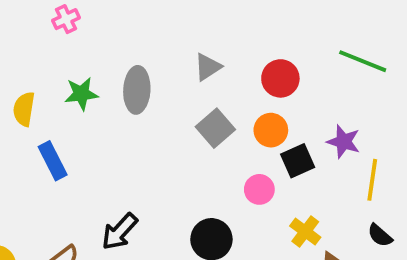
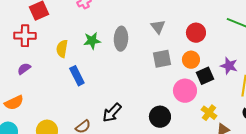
gray triangle: (208, 67) -> (158, 27), turned -35
gray square: (215, 128) -> (162, 59), turned 30
pink circle: (259, 189) -> (185, 91), size x1.5

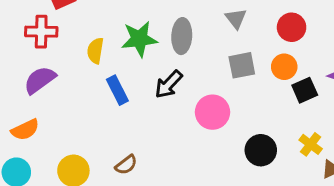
green star: (92, 41) -> (139, 39), size x1.4
purple semicircle: (24, 69) -> (40, 80), size x1.6
pink circle: (185, 91) -> (212, 112), moved
black arrow: (112, 113) -> (169, 84), moved
black circle: (160, 117) -> (261, 150), moved

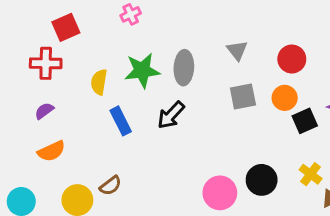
purple semicircle: (40, 80) -> (44, 111), size x0.6
pink circle: (212, 112) -> (220, 193), moved
orange semicircle: (25, 130) -> (51, 151), moved
brown semicircle: (126, 165) -> (110, 186), moved

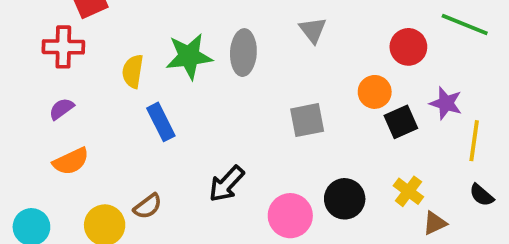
red circle: (292, 59) -> (408, 47), moved
gray square: (243, 96) -> (307, 120), moved
black arrow: (171, 115) -> (227, 184), moved

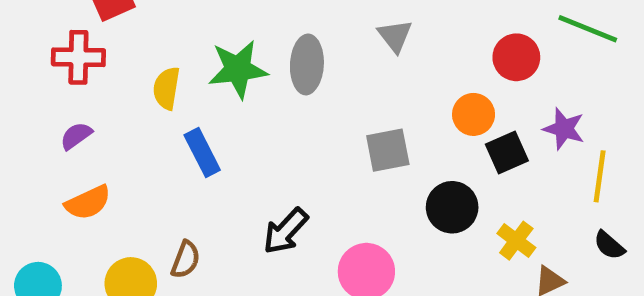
black circle: (345, 199) -> (452, 207), moved
brown semicircle: (148, 206) -> (186, 260), turned -32

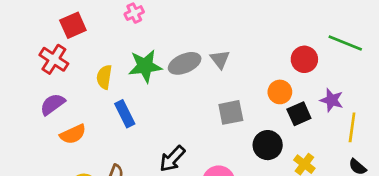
gray triangle: (395, 36) -> (220, 59), moved
red cross: (78, 57) -> (54, 59), turned 32
gray ellipse: (307, 64) -> (185, 63), turned 64
purple semicircle: (76, 136) -> (53, 104), size x1.4
orange semicircle: (88, 202) -> (73, 134), moved

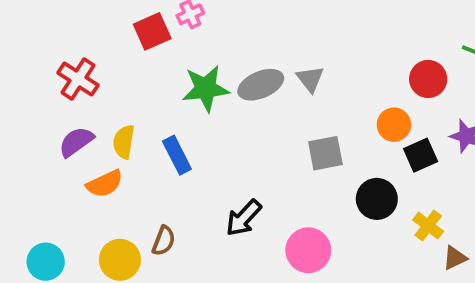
red square: (73, 25) -> (152, 31), moved
yellow semicircle: (104, 77) -> (124, 142), moved

